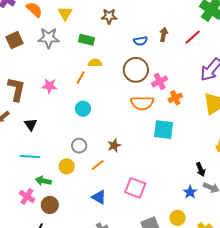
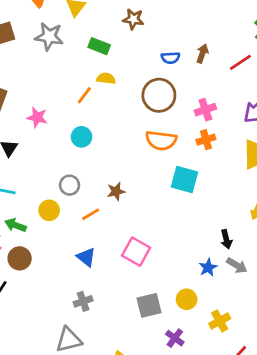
pink cross: (160, 81) -> (205, 110), moved
pink star: (49, 86) -> (37, 117), moved

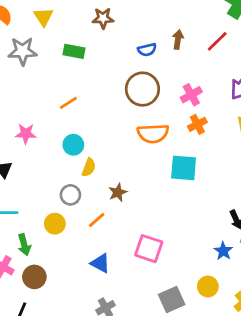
yellow semicircle: (106, 78) -> (89, 167), moved, turned 114
orange line: (84, 95) -> (68, 103), turned 30
green arrow: (15, 225) -> (24, 245), turned -115

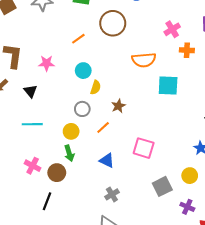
brown circle: (142, 89) -> (113, 23), moved
orange cross: (197, 124) -> (187, 50), moved, turned 32
green arrow: (24, 245) -> (69, 153), moved

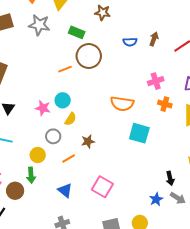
brown circle: (113, 23) -> (89, 56), moved
pink star: (47, 63) -> (43, 108), moved

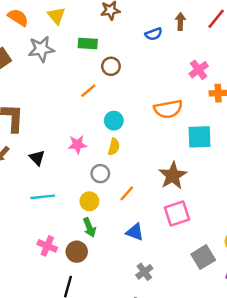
brown circle: (89, 56) -> (111, 66), size x0.6
cyan circle: (63, 100) -> (114, 121), moved
brown star: (88, 141) -> (173, 176), moved, size x1.6
pink square: (102, 187) -> (177, 214), turned -30

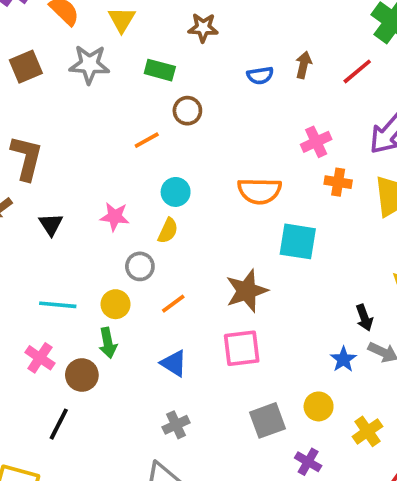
cyan line: (43, 197) -> (58, 305), moved

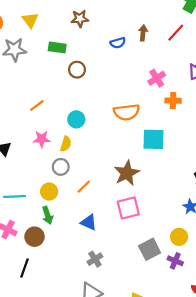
orange line: (147, 140) -> (37, 105), moved
yellow semicircle: (168, 231) -> (66, 144), moved
purple cross: (308, 462) -> (175, 261), moved

